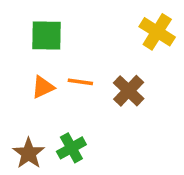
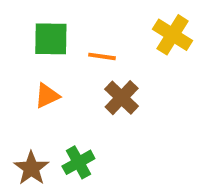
orange line: (80, 82) -> (102, 56), moved
brown cross: (129, 91) -> (122, 98), moved

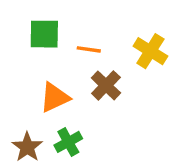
yellow cross: (173, 35) -> (150, 51), moved
orange triangle: (47, 96) -> (55, 97), moved, size x1.4

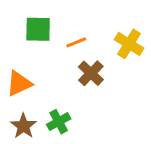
orange line: (89, 49) -> (76, 42), turned -30
orange triangle: (55, 97) -> (19, 83), moved

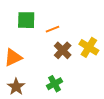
yellow cross: (129, 44) -> (89, 47), moved
green cross: (59, 122) -> (55, 84), moved

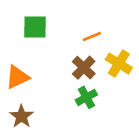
orange line: (52, 29) -> (92, 37), moved
green cross: (55, 84) -> (86, 97), moved

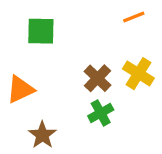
orange line: (92, 37) -> (134, 17), moved
brown star: (21, 116) -> (42, 135), moved

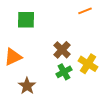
yellow cross: (138, 74) -> (88, 64), moved

